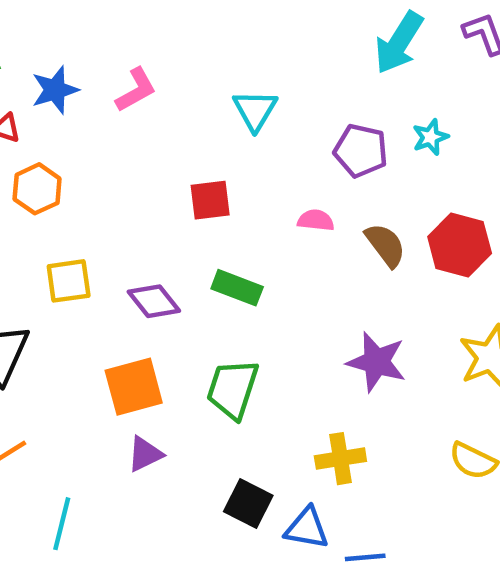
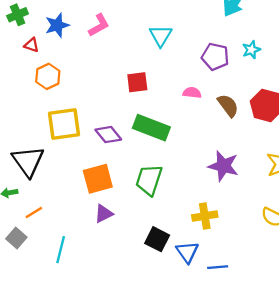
yellow square: (69, 281) -> (64, 124), size x1.4
green rectangle: (237, 288) -> (151, 128), size x1.4
blue triangle: (307, 528) -> (187, 252), turned 45

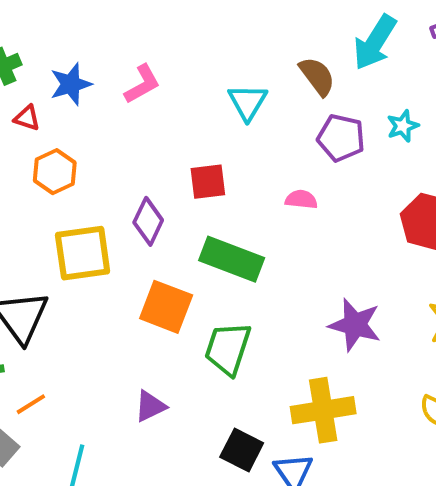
brown semicircle: (228, 105) -> (317, 76), moved
purple diamond: (108, 135) -> (148, 221), moved, turned 64
orange square: (98, 179) -> (166, 307), moved, turned 36
yellow cross: (205, 216) -> (323, 410), size x1.4

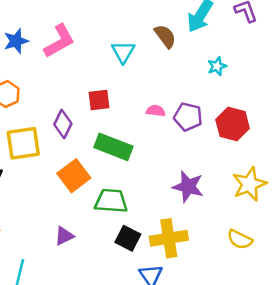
pink L-shape: (142, 84) -> (59, 41), size x1.4
purple pentagon: (341, 138) -> (188, 117), moved
orange square: (166, 307) -> (74, 176), turned 32
green trapezoid: (228, 349) -> (111, 201), turned 76
black square: (242, 450) -> (128, 238), moved

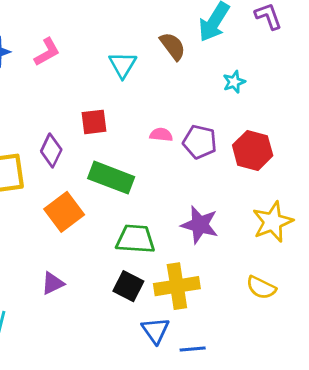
pink L-shape: (59, 41) -> (47, 52), size x0.7
green trapezoid: (111, 201) -> (135, 239), moved

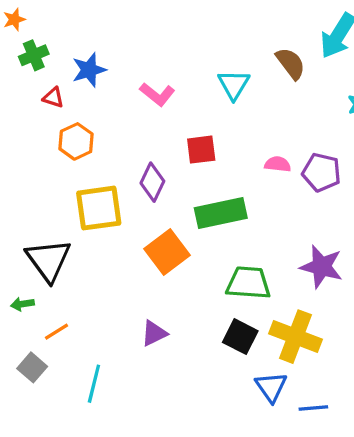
pink L-shape: (47, 52) -> (157, 94), moved, turned 68
green rectangle: (111, 178) -> (221, 213), turned -33
yellow cross: (177, 286) -> (296, 337), turned 30

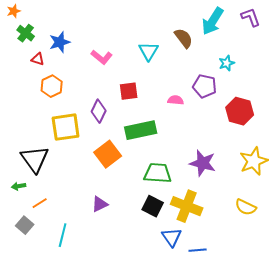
green cross: (34, 55) -> (26, 33), turned -30
purple pentagon: (322, 172) -> (205, 86), moved

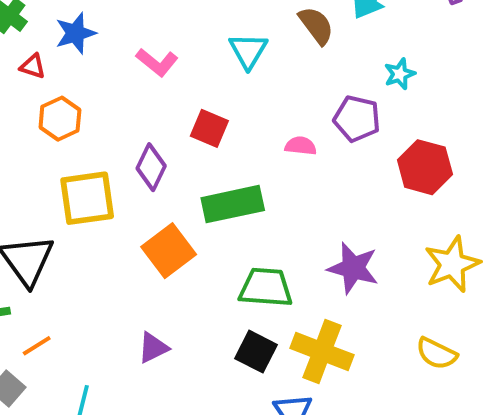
red square: (129, 91) -> (209, 128), turned 30

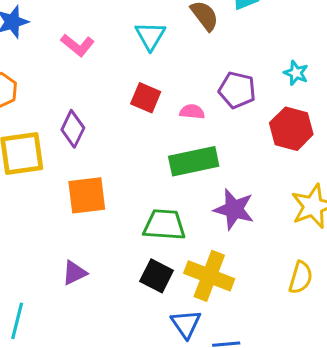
cyan star: (400, 74) -> (296, 73), moved, turned -30
red square: (209, 128) -> (146, 98), moved
green rectangle: (233, 204) -> (194, 161), moved
orange square: (169, 251) -> (87, 195), turned 30
yellow semicircle: (437, 353) -> (301, 277), turned -100

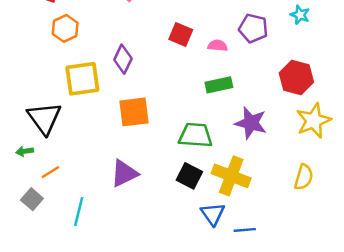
red hexagon: (291, 129) -> (296, 77), moved
green rectangle: (194, 161) -> (219, 85), size x0.7
purple triangle: (74, 273) -> (124, 173), size x1.4

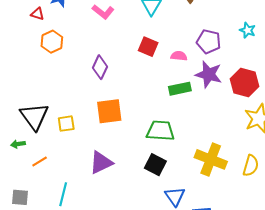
yellow square: (82, 79) -> (66, 124), moved, size x0.6
purple star: (251, 123) -> (209, 74), moved
yellow cross: (231, 176) -> (211, 159), moved
gray square: (32, 199) -> (20, 197), moved, turned -36

